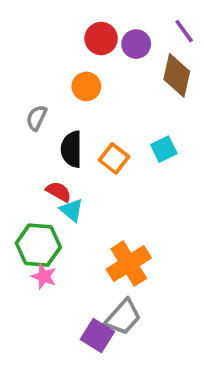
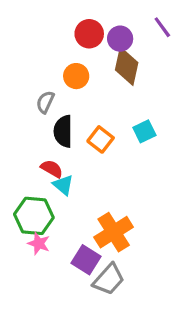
brown diamond: (177, 75) -> (127, 66), moved
gray semicircle: (37, 118) -> (45, 102), moved
purple square: (97, 336) -> (86, 260), moved

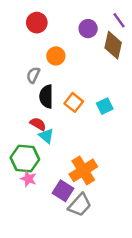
red circle: (89, 34) -> (37, 23), moved
brown diamond: (127, 66) -> (113, 45), moved
cyan square: (144, 131) -> (105, 106), moved

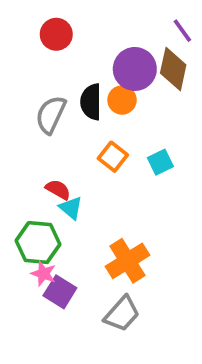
purple circle: (88, 29) -> (135, 69), moved, size x1.5
orange circle: (56, 56) -> (122, 100), moved
gray semicircle: (33, 75) -> (51, 115), size x1.5
black semicircle: (46, 97) -> (91, 102), moved
purple square: (63, 191) -> (60, 292), moved

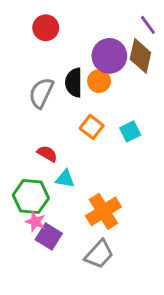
cyan triangle: (71, 208) -> (65, 179), moved, turned -30

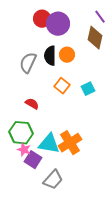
red circle: (46, 28) -> (42, 19), moved
purple circle: (109, 56) -> (58, 24), moved
cyan triangle: (65, 179) -> (49, 144), moved, size x1.6
gray trapezoid: (99, 254) -> (53, 180), moved

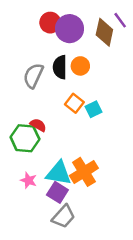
brown diamond: (95, 38) -> (104, 32), moved
cyan square: (88, 89) -> (94, 109), moved
green hexagon: (21, 133) -> (25, 138), moved
purple square: (33, 160) -> (57, 192), moved

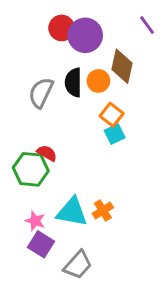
brown diamond: (104, 32) -> (122, 66), moved
orange square: (74, 103) -> (112, 115), moved
orange cross: (84, 172) -> (103, 210), size x0.6
purple square: (57, 192) -> (41, 244), moved

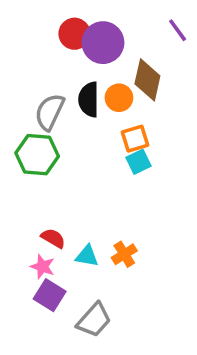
orange square: (112, 115) -> (135, 139), turned 35
red semicircle: (47, 153) -> (53, 238), moved
green hexagon: (31, 169) -> (37, 155), moved
cyan triangle: (72, 212) -> (87, 256), size x0.6

